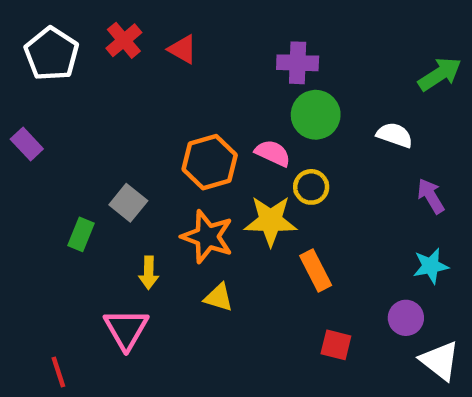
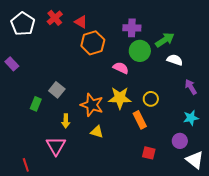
green arrow: (440, 74) -> (165, 40), moved
orange hexagon: (210, 162) -> (93, 43), moved
yellow circle: (311, 187) -> (151, 99), moved

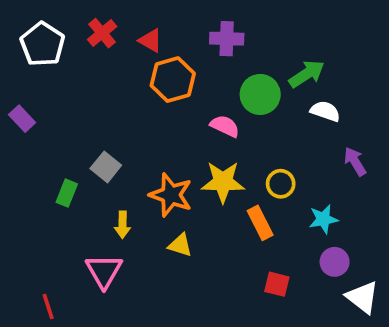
purple cross: (132, 28) -> (227, 39), moved
cyan star: (191, 118) -> (323, 219), moved

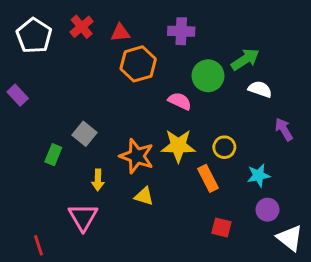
red triangle: (150, 41) -> (120, 33), turned -36

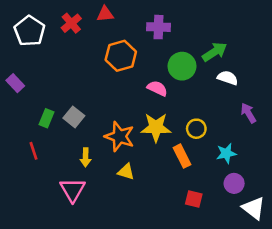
red triangle: (120, 33) -> (105, 14), moved
green rectangle: (53, 155) -> (47, 118), moved
red line: (38, 245) -> (33, 151), moved

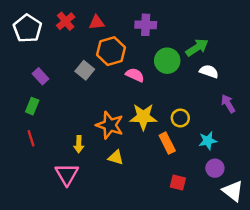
red triangle: (105, 14) -> (97, 22), moved
purple rectangle: (15, 83) -> (41, 76), moved
pink semicircle: (157, 88) -> (135, 75), moved
gray square: (74, 117) -> (85, 70), moved
green rectangle: (47, 118) -> (32, 106), moved

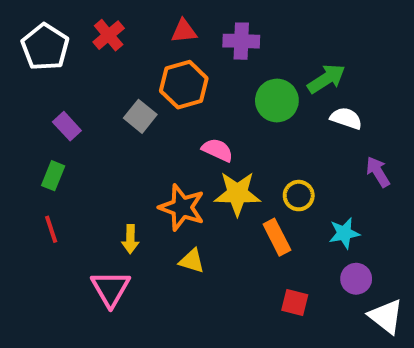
red triangle: (97, 22) -> (184, 31), moved
pink semicircle: (135, 75) -> (217, 150), moved

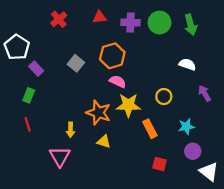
white pentagon: (45, 47) -> (17, 47), moved
green arrow: (326, 79) -> (191, 25), moved, turned 108
orange hexagon: (184, 85) -> (112, 56), moved
green circle: (277, 100) -> (160, 23), moved
yellow circle: (299, 196) -> (164, 97), moved

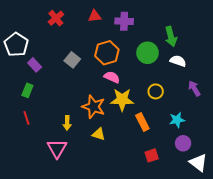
green circle: (160, 23) -> (147, 53), moved
green arrow: (191, 25) -> (171, 36), moved
red square: (160, 164) -> (152, 155), turned -32

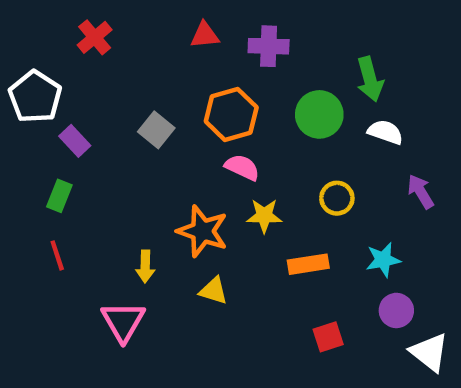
red cross: (56, 18) -> (95, 37), moved
yellow star: (122, 100) -> (264, 216), size x0.7
orange rectangle: (142, 122) -> (308, 264), turned -72

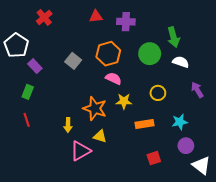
pink triangle: (123, 321) -> (80, 151), moved, turned 30

